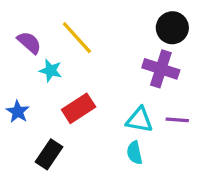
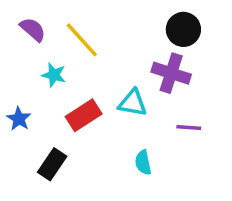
purple semicircle: (29, 43) -> (33, 29), moved
cyan triangle: (139, 120) -> (133, 103), moved

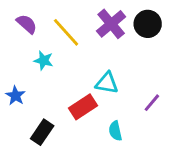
purple cross: (171, 73) -> (111, 24), moved, turned 32
red rectangle: (84, 115) -> (83, 107), moved
purple line: (189, 127) -> (152, 103), turned -54

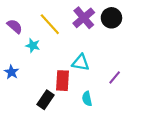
purple semicircle: (27, 24) -> (15, 26), moved
red rectangle: (83, 107) -> (63, 81), turned -54
black rectangle: (42, 132) -> (46, 100), moved

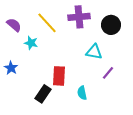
purple cross: (84, 18) -> (79, 17), turned 35
black circle: (111, 18) -> (111, 25), moved
cyan triangle: (81, 62) -> (94, 52), moved

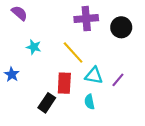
yellow line: (47, 23) -> (73, 53), moved
purple semicircle: (14, 25) -> (19, 13), moved
cyan triangle: (94, 52) -> (94, 75), moved

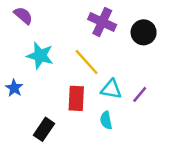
purple cross: (86, 19) -> (102, 22), turned 30
cyan star: (34, 47) -> (40, 56), size x1.5
black rectangle: (47, 103) -> (44, 129), moved

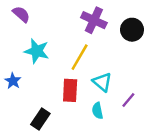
yellow line: (87, 62) -> (80, 57), turned 72
cyan triangle: (111, 89) -> (102, 82), turned 30
purple line: (140, 94) -> (128, 100), moved

